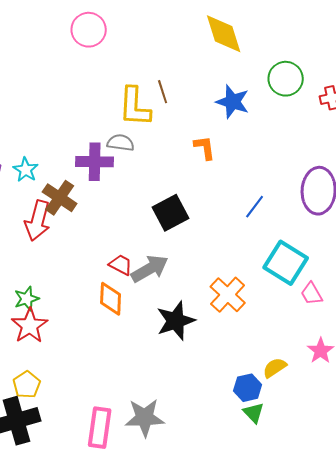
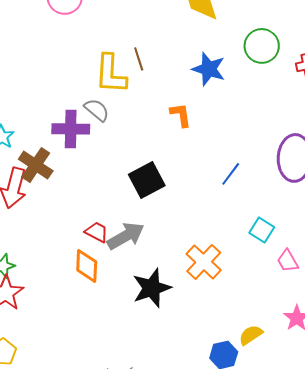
gray semicircle: (121, 143) -> (97, 110), turned 32
cyan square: (286, 263) -> (262, 230), size x0.6

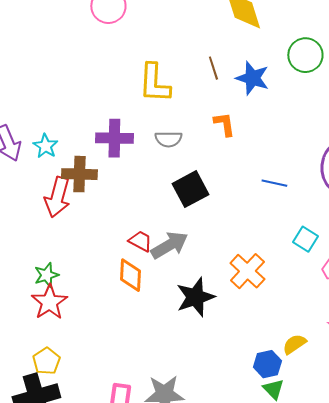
brown line: (139, 59) -> (213, 68), moved
gray semicircle: (97, 110) -> (168, 139), moved, turned 140
brown cross: (36, 165) -> (79, 174), turned -32
blue line: (231, 174) -> (274, 183), turned 65

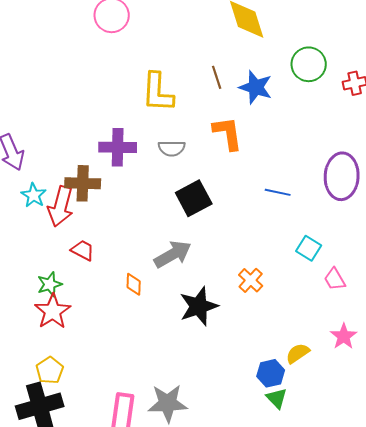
orange L-shape: (224, 124) -> (228, 133), size x1.4
cyan star: (45, 146) -> (34, 195), moved
red trapezoid: (140, 241) -> (83, 250), moved
orange cross: (247, 271) -> (251, 280), size x0.7
orange diamond: (130, 275) -> (134, 284), size x0.7

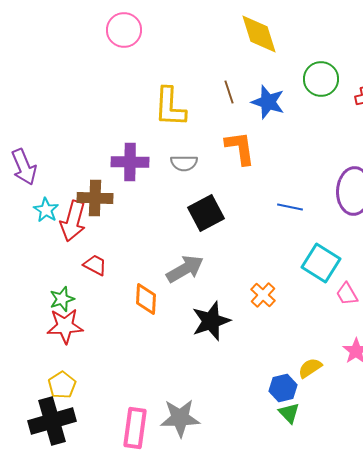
cyan square: (309, 248) -> (321, 263), size x1.5
orange diamond: (134, 284) -> (146, 299), size x1.4
red star: (53, 311) -> (65, 326), turned 30

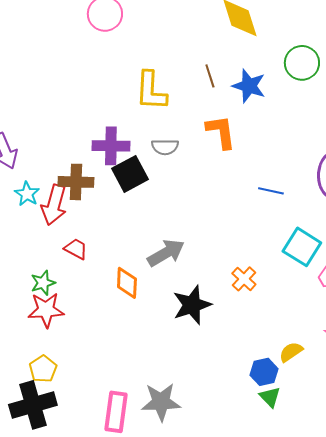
black square: (206, 213) -> (130, 174), moved

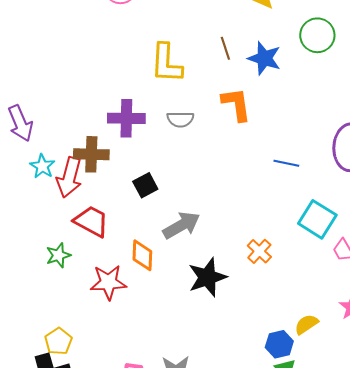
black square: (130, 174) -> (145, 185), moved, size x0.7
red trapezoid: (76, 249) -> (91, 221), size x1.5
red star: (46, 310) -> (108, 282), moved

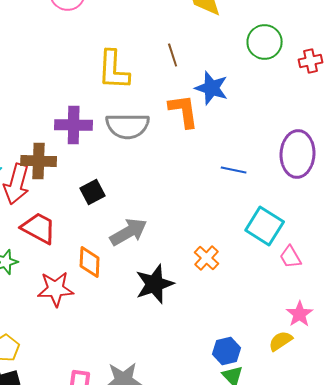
blue star: (264, 58) -> (212, 88), moved
gray semicircle: (180, 119) -> (128, 126), size x1.6
yellow semicircle: (306, 324) -> (281, 341), moved

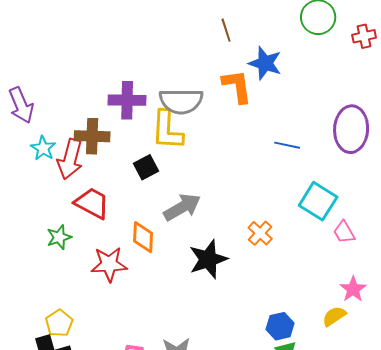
yellow L-shape: (114, 70) -> (167, 130), moved

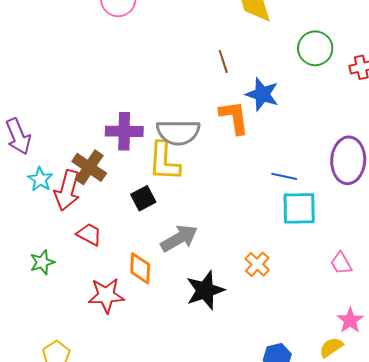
brown cross: (92, 136) -> (89, 167), turned 32
cyan square: (318, 201) -> (299, 208), moved, turned -33
red trapezoid: (92, 203) -> (89, 234), size x0.7
green star: (59, 237) -> (42, 262), moved

